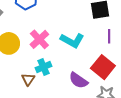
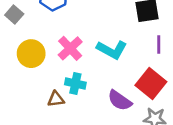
cyan cross: (44, 67) -> (75, 84), turned 35
brown triangle: (28, 79) -> (56, 99), turned 48

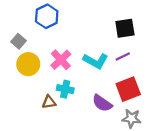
gray square: (14, 15) -> (18, 41), moved
purple line: (159, 44) -> (123, 57), moved, turned 64
red square: (151, 84) -> (128, 89), turned 30

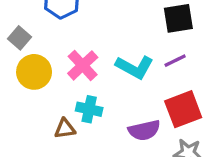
purple semicircle: (102, 103) -> (144, 130), turned -48

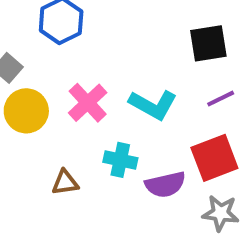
purple line: (175, 61) -> (221, 99), moved
cyan cross: (89, 109) -> (120, 160), moved

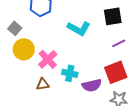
pink cross: (88, 103) -> (48, 59), moved
cyan L-shape: (153, 105) -> (79, 28), moved

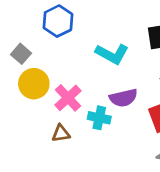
purple semicircle: (92, 85) -> (123, 98), moved

